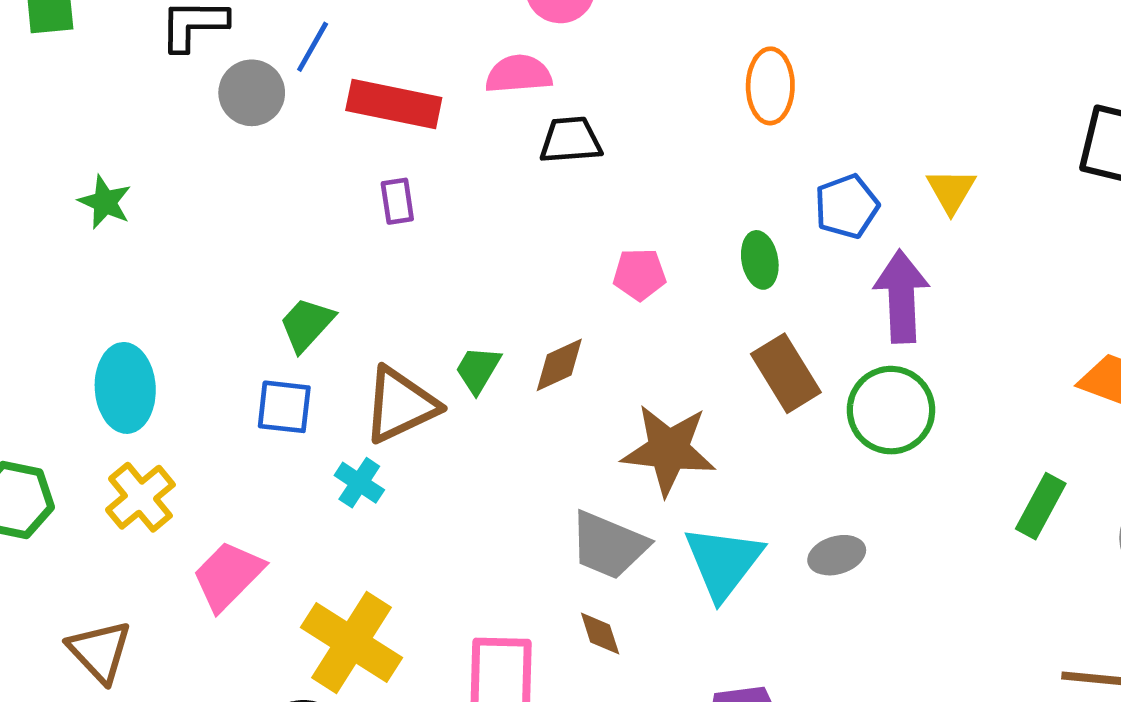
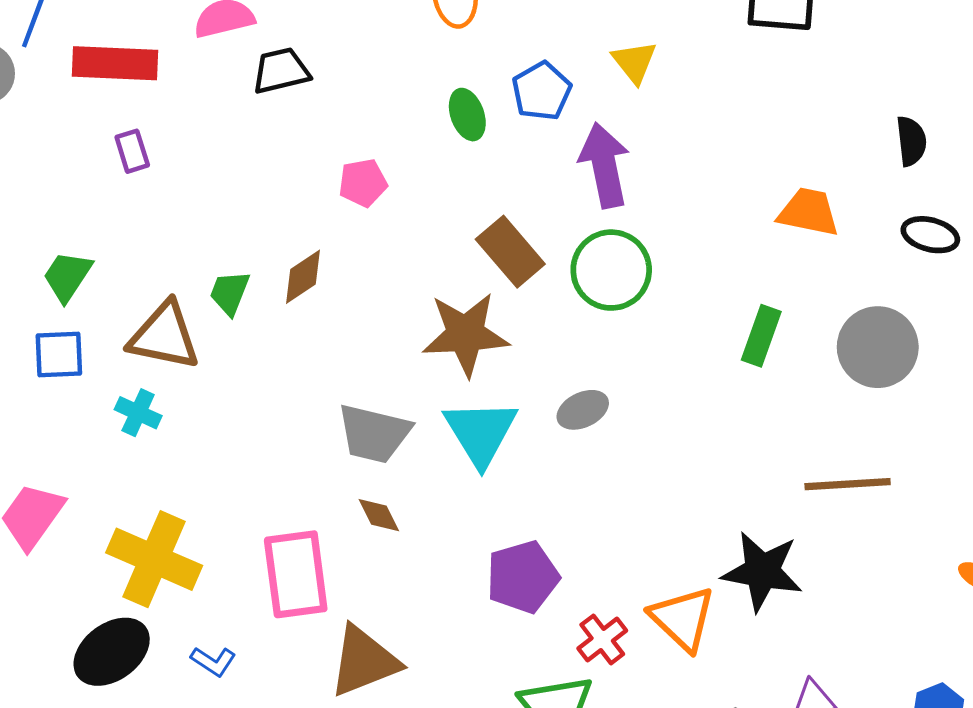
green ellipse: (760, 260) -> (467, 115), moved
brown triangle: (400, 405) -> (164, 336), turned 46
brown star: (669, 450) -> (466, 334), moved

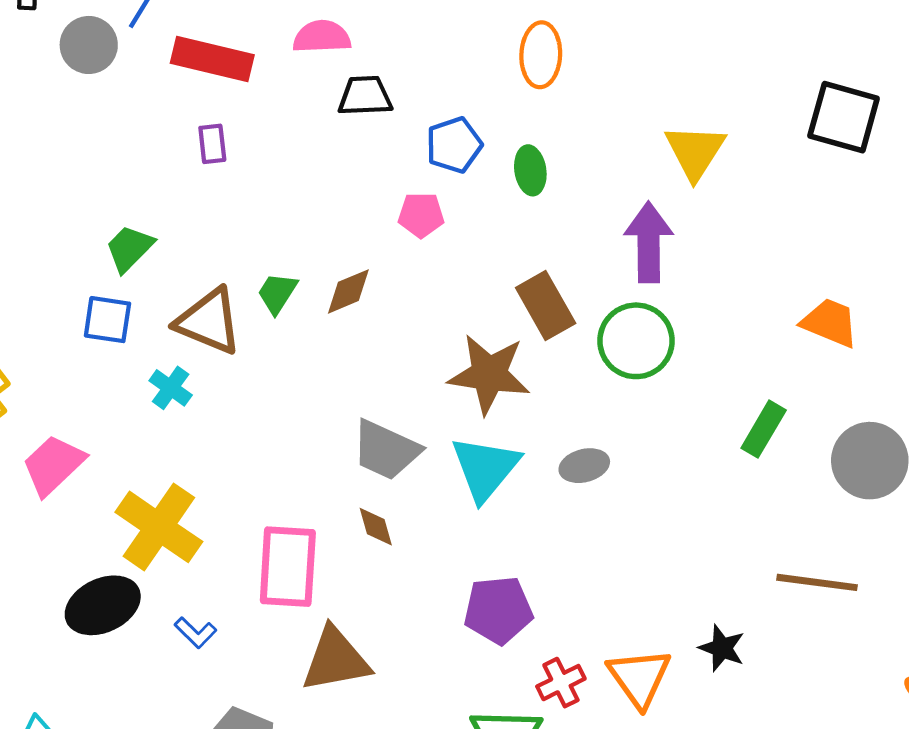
yellow triangle: (634, 62) -> (695, 152), size x1.4
blue pentagon: (542, 91) -> (454, 145), moved
black star: (762, 571) -> (722, 648), size x0.6

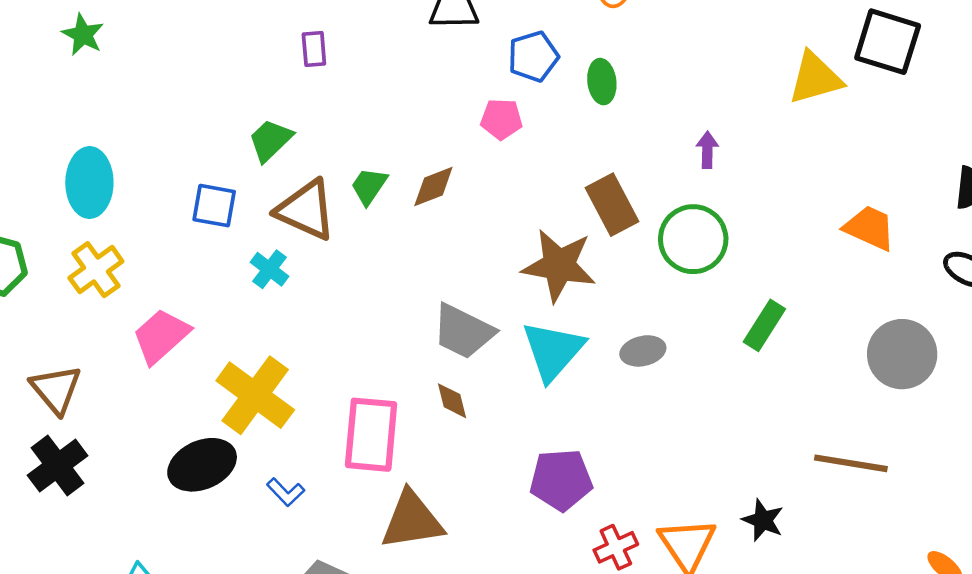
yellow triangle: (695, 152) -> (815, 78), moved, turned 40
purple arrow: (649, 242) -> (707, 150), size x0.5
green trapezoid: (129, 248) -> (270, 140), moved
green rectangle: (764, 429) -> (764, 325), moved

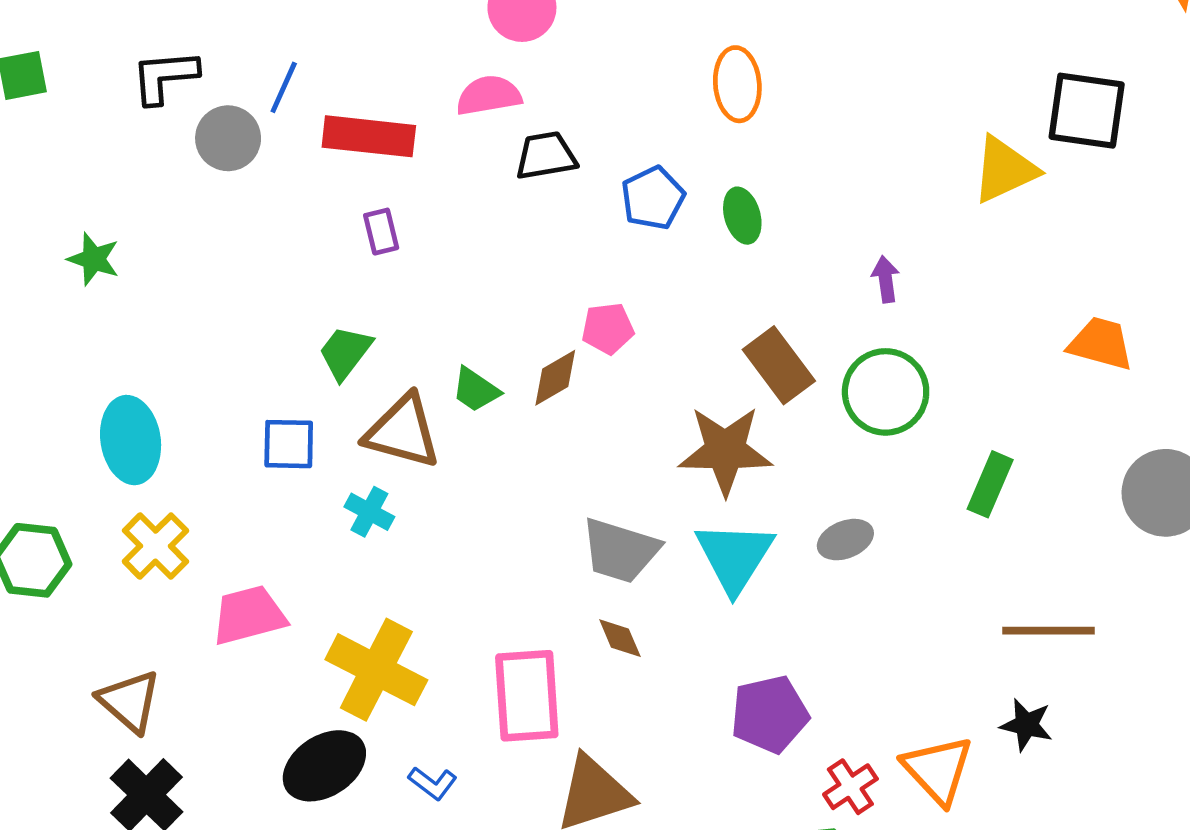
pink pentagon: (501, 119) -> (608, 329), moved
green trapezoid: (369, 186) -> (476, 390), turned -81
pink trapezoid: (161, 336) -> (249, 615), turned 36
brown line: (851, 463) -> (1048, 631), moved

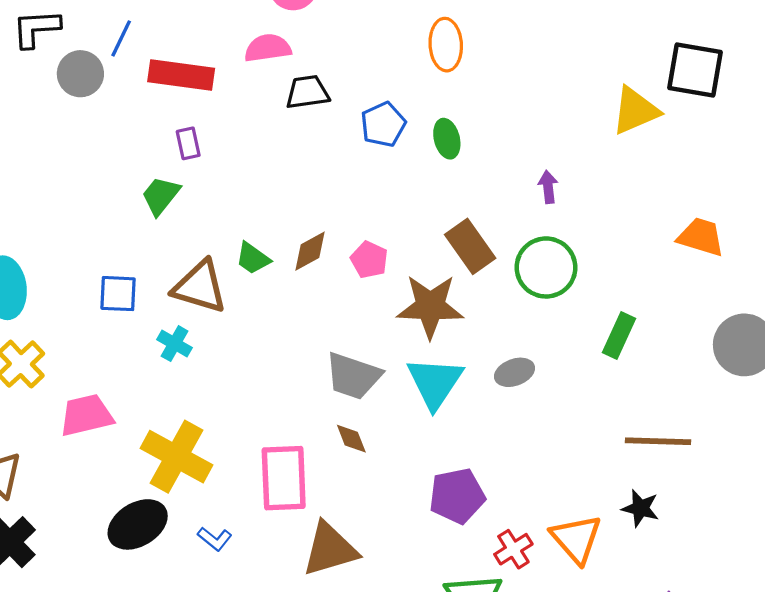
pink pentagon: (608, 329) -> (369, 260), moved, turned 30
green trapezoid: (345, 353) -> (161, 196), moved

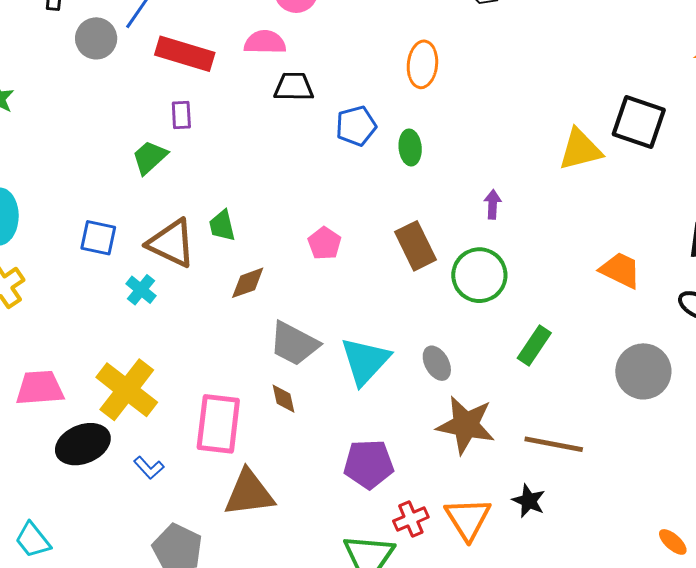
brown diamond: (310, 251) -> (248, 283), moved
green trapezoid: (253, 258) -> (222, 226), turned 32
brown star: (430, 306) -> (466, 425), moved
gray ellipse: (514, 372) -> (437, 363), turned 72
pink trapezoid: (86, 415) -> (40, 388), moved

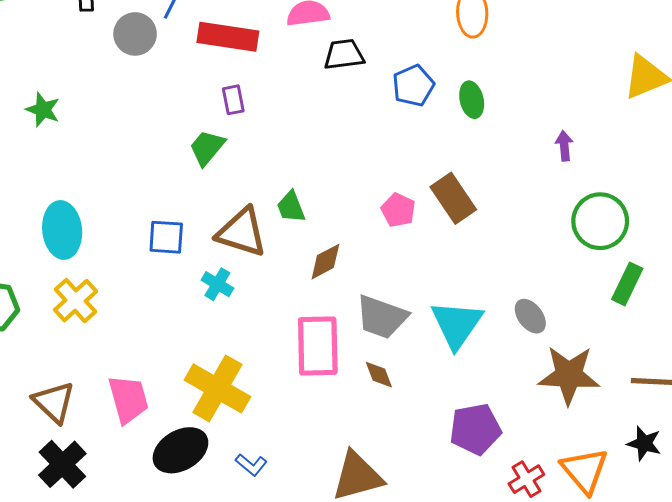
brown rectangle: (415, 246) -> (453, 198), moved
green circle: (479, 275) -> (600, 221), moved
pink trapezoid: (40, 388) -> (128, 399), turned 87
pink rectangle: (218, 424) -> (318, 346), moved

